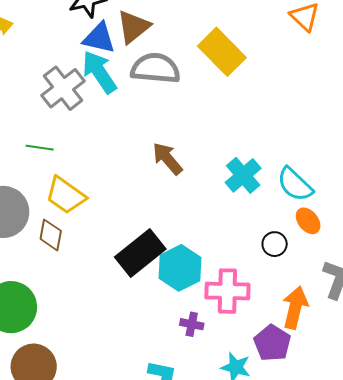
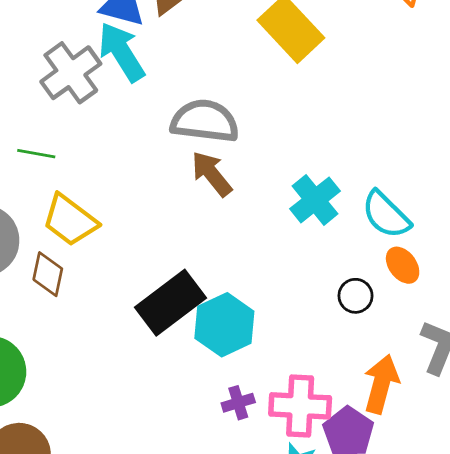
gray semicircle: (155, 68) -> (205, 121), moved
pink cross: (227, 291) -> (300, 406), moved
purple cross: (192, 324) -> (238, 403), turned -30

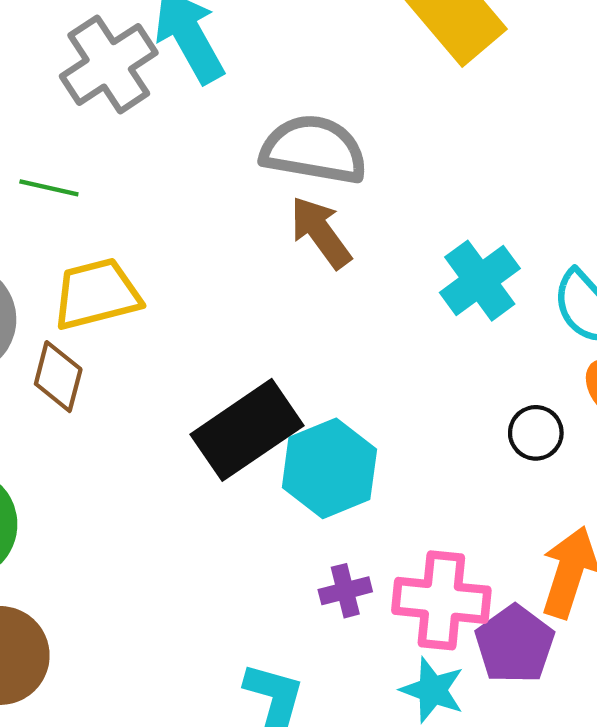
yellow trapezoid: (70, 220) -> (97, 294), turned 126

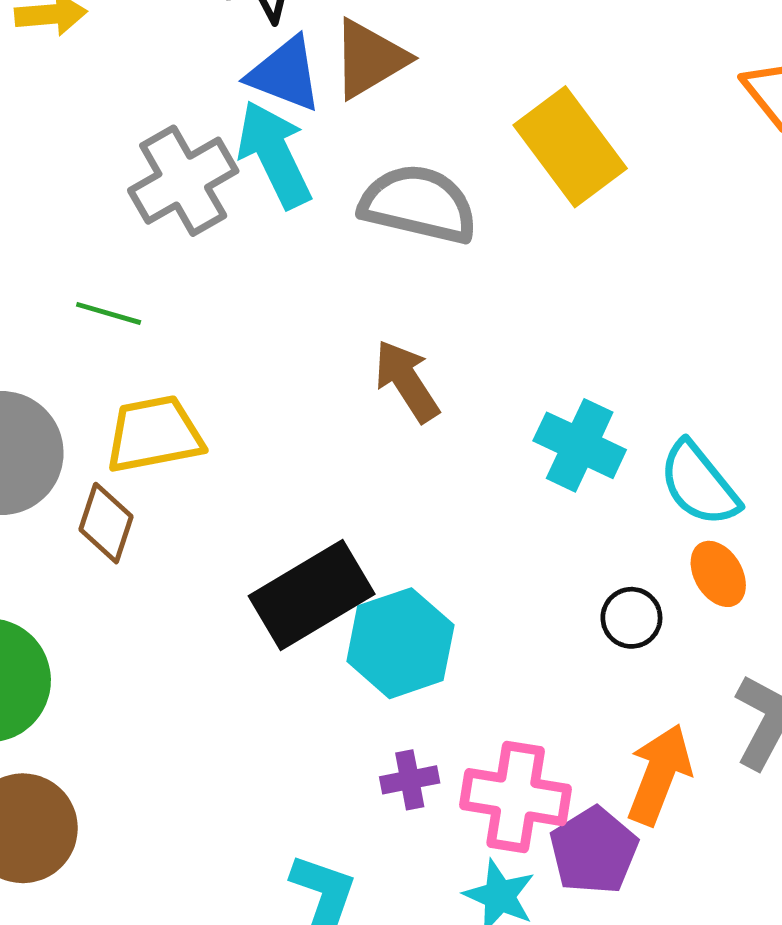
gray semicircle: (314, 150) -> (418, 204), moved
cyan cross: (480, 281) -> (580, 445), turned -32

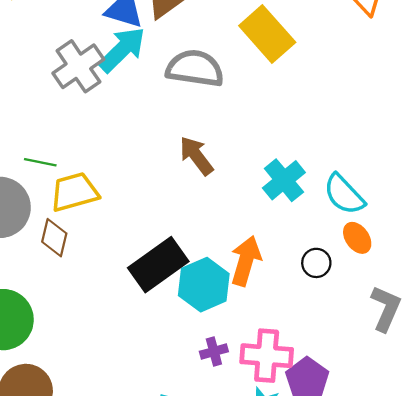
cyan arrow: (274, 154) -> (122, 50), turned 76
green line: (109, 313) -> (40, 162), moved
cyan cross: (580, 445) -> (284, 180), turned 30
orange arrow: (659, 774) -> (246, 261), moved

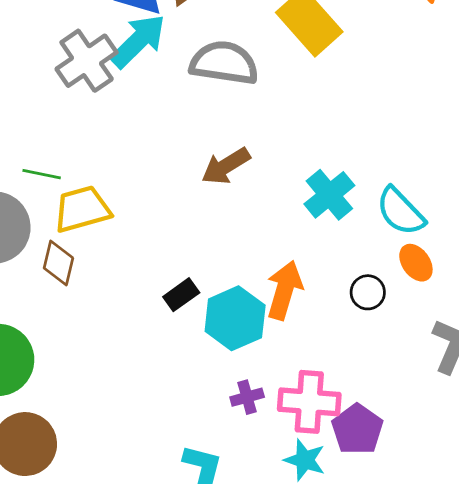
brown arrow: (196, 156) -> (226, 166), turned -84
black rectangle: (158, 265) -> (181, 295), size x0.5

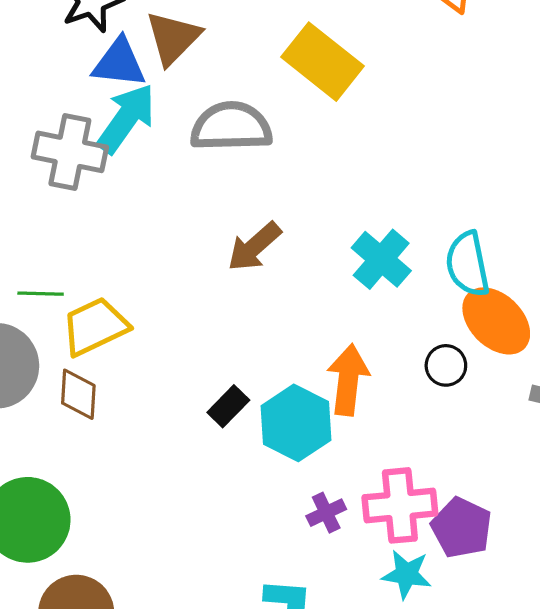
gray cross: (87, 61) -> (70, 152), turned -34
cyan semicircle: (400, 211) -> (468, 264), turned 42
orange ellipse: (416, 263) -> (496, 321), size x1.6

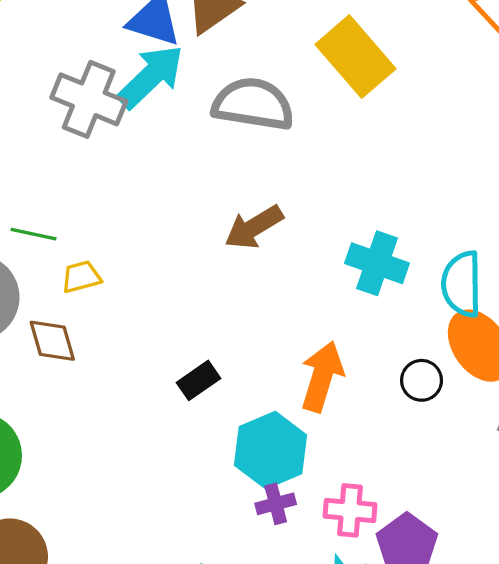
cyan cross: (381, 259) -> (377, 263), turned -32
yellow trapezoid: (95, 326) -> (81, 277), size x0.6
brown diamond: (78, 394) -> (52, 341), turned -30
cyan hexagon: (296, 423) -> (270, 450), moved
pink cross: (400, 505) -> (350, 510), size x0.7

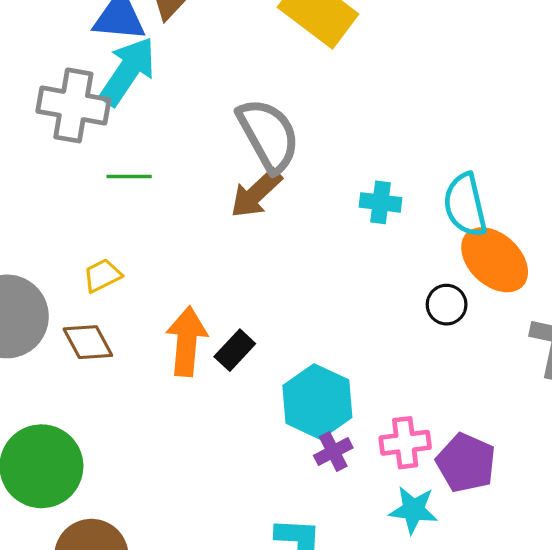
gray semicircle: (253, 104) -> (268, 135), moved, turned 64
green line: (33, 234) -> (129, 177), moved
cyan cross: (377, 263) -> (380, 202), size x0.7
orange arrow: (322, 376) -> (187, 341), moved

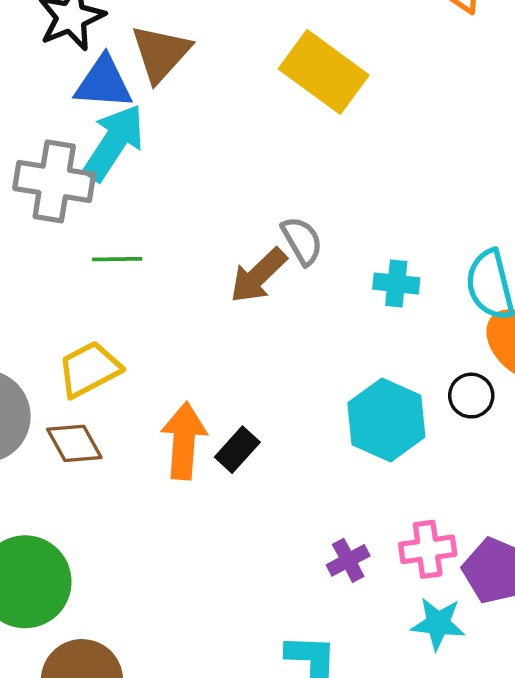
gray semicircle: (268, 135) -> (302, 241), moved, size x0.6
yellow trapezoid: (102, 275) -> (89, 369), size x1.5
cyan hexagon: (317, 402) -> (386, 420), moved

